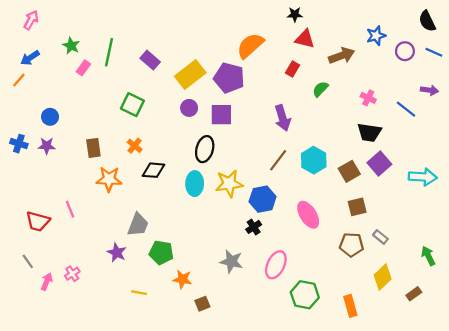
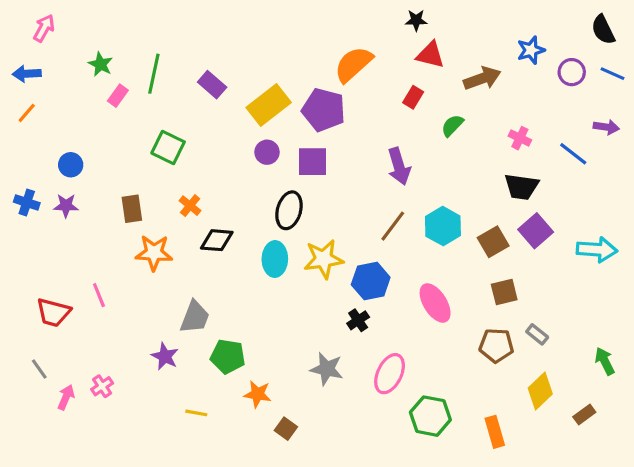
blue arrow: (30, 58) -> (27, 74), moved, turned 30
green square: (132, 105) -> (168, 147), moved
brown square: (202, 304) -> (286, 429), turned -32

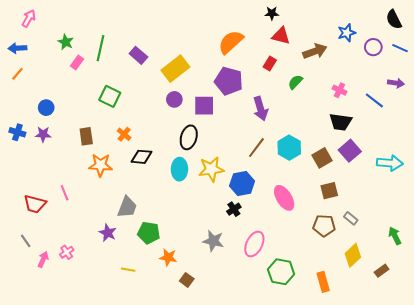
purple pentagon: (324, 110) -> (229, 81), moved

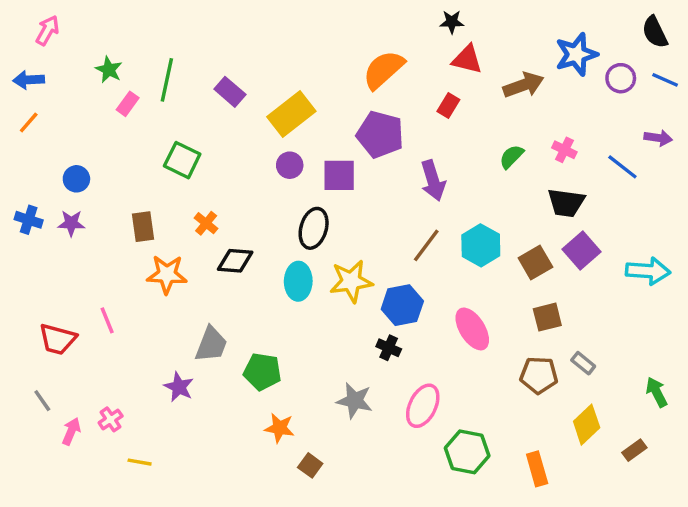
blue star: (347, 33) -> (576, 54), size x1.4
green semicircle: (295, 82) -> (511, 157), moved
black cross: (234, 209) -> (389, 348), turned -32
green pentagon: (149, 233) -> (262, 372), moved
yellow line: (128, 270) -> (140, 462), moved

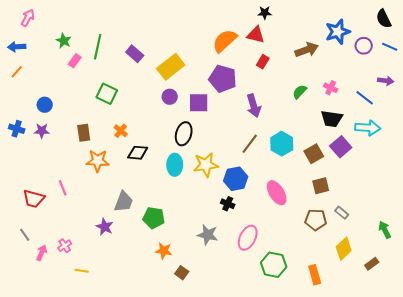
red triangle: (467, 59) -> (256, 35), moved
cyan arrow: (648, 271) -> (368, 128), moved

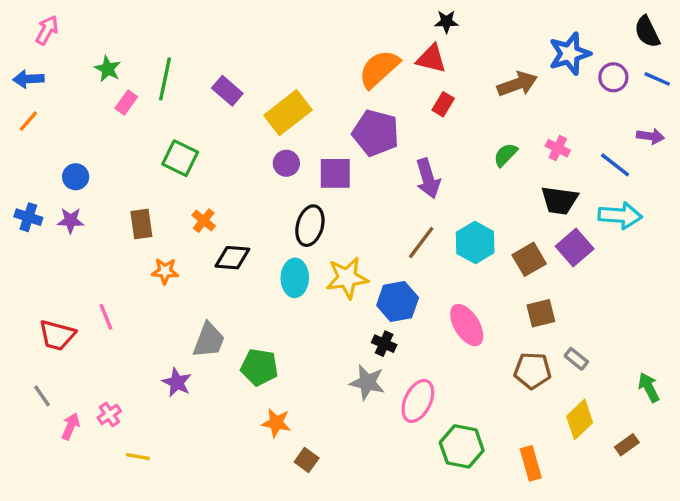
orange star: (98, 161) -> (165, 271), size x0.7
gray star: (208, 235) -> (367, 382), moved

